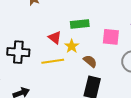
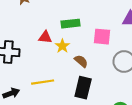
red triangle: (55, 38) -> (45, 37), turned -32
yellow line: (53, 61) -> (43, 82), moved

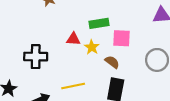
pink square: (102, 37) -> (122, 38), moved

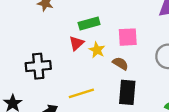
green rectangle: (99, 23) -> (89, 23), moved
red triangle: (73, 39) -> (76, 43), turned -40

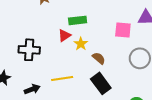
pink square: (128, 37) -> (123, 30), moved
black rectangle: (127, 92) -> (101, 83), turned -50

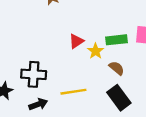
green rectangle: (78, 20) -> (116, 40), moved
black cross: (29, 50) -> (34, 74), moved

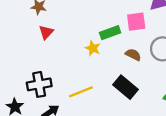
red triangle: (76, 41) -> (46, 32), moved
brown semicircle: (117, 68) -> (133, 55), moved

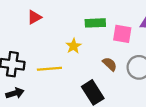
green rectangle: (110, 33) -> (95, 23), moved
yellow line: (81, 92) -> (49, 69), moved

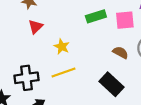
yellow star: (73, 46) -> (62, 47), moved

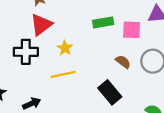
red triangle: (36, 27) -> (41, 25), size x1.5
black cross: (27, 78) -> (26, 52), moved

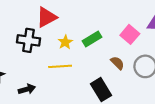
green rectangle: (103, 22) -> (92, 39), moved, turned -30
pink square: (132, 30) -> (130, 34), turned 30

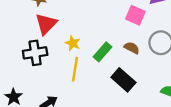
green rectangle: (92, 39) -> (102, 52), moved
yellow line: (60, 66) -> (75, 69), turned -60

